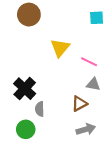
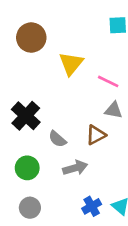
brown circle: (29, 15) -> (31, 38), moved
gray semicircle: (40, 109) -> (57, 139), moved, turned -48
gray arrow: (86, 129) -> (75, 168), moved

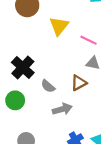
green circle: (27, 168) -> (15, 100), moved

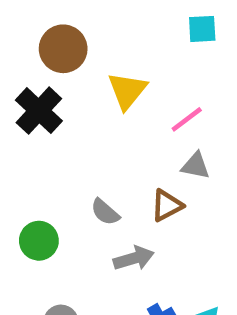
pink line: (89, 40) -> (187, 119), turned -63
black cross: (23, 68) -> (39, 111), moved

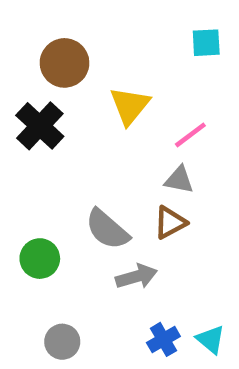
gray triangle: (196, 166) -> (179, 180), moved
gray semicircle: (105, 212) -> (107, 229), size x1.5

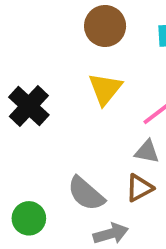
brown circle: (65, 63) -> (105, 26), moved

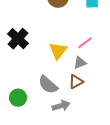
yellow triangle: (105, 89) -> (58, 51), moved
gray triangle: (147, 152) -> (80, 63), turned -32

